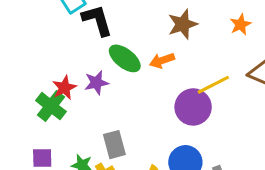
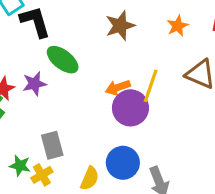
orange arrow: (162, 60) -> (118, 87), moved
yellow line: (213, 85) -> (151, 86), turned -44

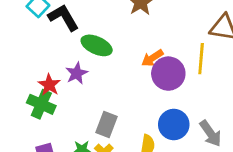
yellow line: (151, 86) -> (201, 59), moved
gray rectangle: (52, 145) -> (106, 125), turned 50

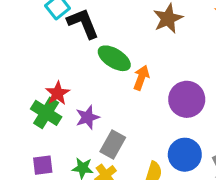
orange arrow: (152, 58) -> (141, 78), moved, turned 135
purple star: (77, 73) -> (88, 117), moved

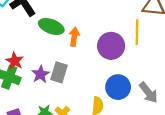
gray rectangle: (113, 144) -> (59, 72), moved

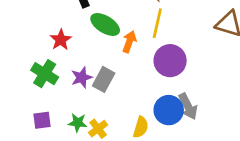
yellow line: (137, 32) -> (157, 23), moved
red star: (15, 61) -> (61, 40), moved
gray arrow: (148, 93) -> (188, 106), moved

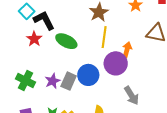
red star: (61, 40) -> (34, 39), moved
orange arrow: (129, 42) -> (127, 50), moved
blue circle: (169, 110) -> (88, 75), moved

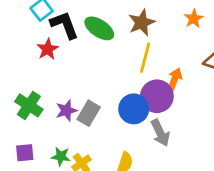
green ellipse: (66, 41) -> (99, 28), moved
blue circle: (88, 75) -> (134, 109), moved
gray arrow: (131, 96) -> (160, 133), moved

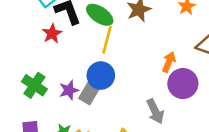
yellow line: (145, 58) -> (107, 40), moved
purple circle: (157, 96) -> (183, 84), moved
blue circle: (134, 109) -> (101, 75), moved

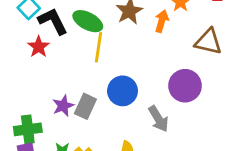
orange arrow: (169, 62) -> (162, 21), moved
blue circle: (101, 75) -> (123, 91), moved
green cross: (34, 85) -> (28, 129), moved, turned -35

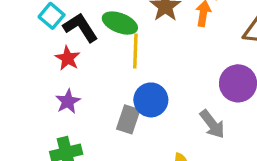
blue circle: (123, 91) -> (151, 100), moved
purple star: (63, 106) -> (68, 101), moved

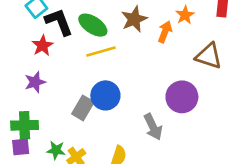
yellow line: (135, 51) -> (101, 51), turned 60

